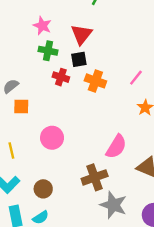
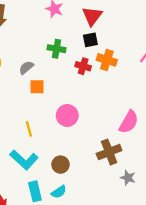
green cross: (48, 51) -> (57, 49), moved
red cross: (61, 77) -> (83, 66), moved
gray star: (113, 205) -> (128, 178), size x0.6

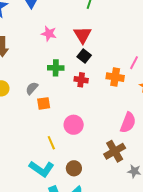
black square: (90, 40) -> (84, 56), turned -32
orange cross: (107, 60) -> (115, 77), moved
yellow line: (29, 129) -> (51, 143), moved

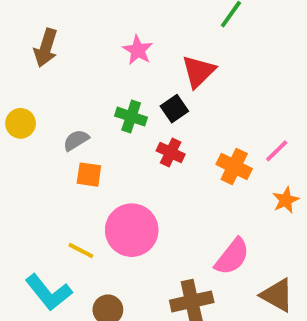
black square: (84, 56) -> (174, 109), moved
pink circle: (74, 125) -> (132, 230), size x1.4
yellow line: (51, 143) -> (81, 250), turned -56

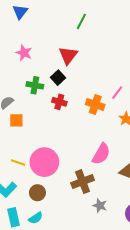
pink star: (138, 50) -> (24, 53), moved
pink circle: (132, 230) -> (44, 162), moved

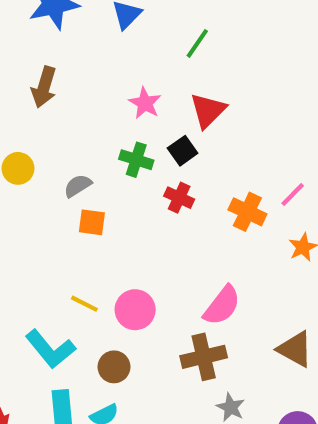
green line: (81, 21) -> (197, 43), moved
pink star: (24, 53) -> (145, 103), moved
pink semicircle: (101, 154) -> (222, 306), moved
pink circle: (44, 162) -> (135, 310), size x0.7

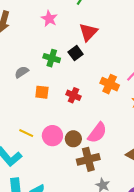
pink star: (145, 103) -> (49, 19), moved
red cross: (179, 198) -> (73, 95), moved
orange square: (92, 222) -> (42, 92), moved
brown circle: (114, 367) -> (73, 139), moved

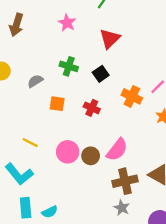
black square: (76, 53) -> (101, 74), moved
yellow line: (26, 133) -> (30, 143), moved
brown cross: (88, 159) -> (125, 181), moved

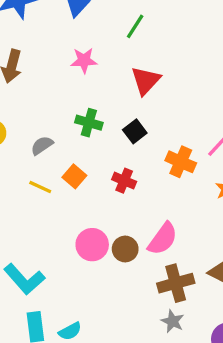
pink star: (67, 23) -> (84, 60), turned -30
orange square: (57, 104) -> (74, 176), turned 35
yellow line: (30, 143) -> (40, 187), moved

